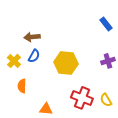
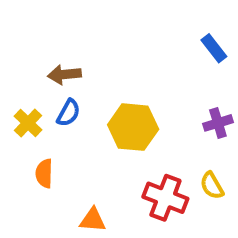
yellow semicircle: (106, 100) -> (212, 186), moved

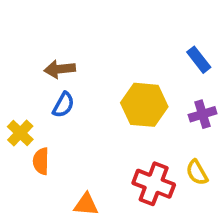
blue rectangle: (214, 48) -> (199, 60), moved
yellow cross: (28, 123) -> (20, 133), moved
yellow hexagon: (133, 127) -> (144, 105), moved

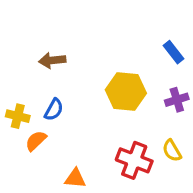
blue semicircle: (63, 105) -> (54, 110), moved
yellow cross: (20, 133) -> (18, 116), turned -30
orange semicircle: (41, 161) -> (36, 141), turned 45

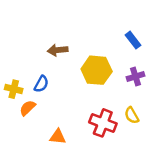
brown arrow: (52, 60) -> (58, 50), moved

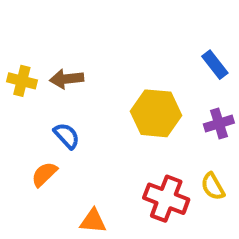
brown arrow: (58, 50) -> (67, 79), moved
blue semicircle: (41, 84) -> (67, 136), turned -72
yellow cross: (14, 89) -> (22, 81), moved

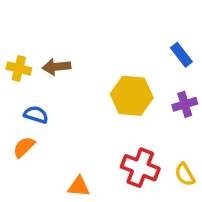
blue semicircle: (67, 136) -> (36, 115), moved, turned -30
orange semicircle: (44, 174) -> (24, 147), moved
yellow semicircle: (213, 186) -> (185, 175), moved

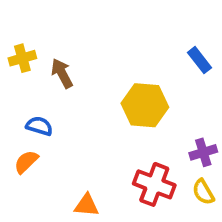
brown arrow: (56, 67) -> (62, 73), turned 68
yellow cross: (19, 68) -> (22, 58), moved, turned -30
purple cross: (185, 104) -> (203, 152), moved

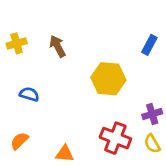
blue rectangle: (199, 60) -> (149, 45), turned 66
brown arrow: (62, 73) -> (58, 46), moved
orange semicircle: (26, 162) -> (19, 141), moved

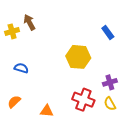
blue rectangle: (149, 45) -> (108, 32), turned -64
brown arrow: (58, 46) -> (29, 22), moved

